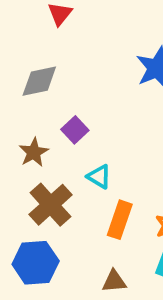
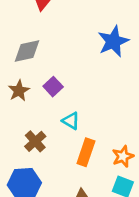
brown star: (34, 152) -> (19, 91), moved
brown cross: (51, 205) -> (35, 141), size x0.7

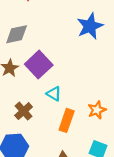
purple square: (53, 87) -> (39, 65), size x1.6
orange star: (123, 156) -> (97, 110), moved

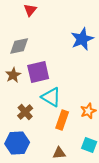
purple square: (39, 65) -> (38, 72), turned 30
cyan triangle: (54, 94) -> (51, 97), size x1.5

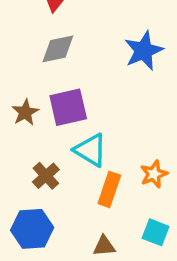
gray diamond: (19, 46) -> (58, 49), moved

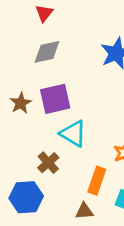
brown cross: (46, 176) -> (48, 163), moved
orange rectangle: (109, 189) -> (97, 181), moved

